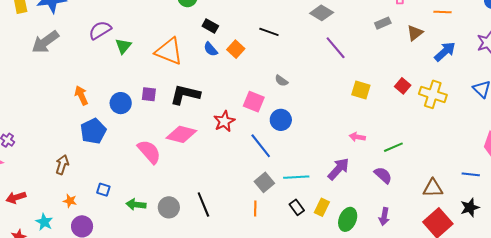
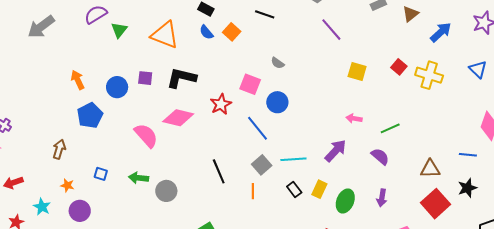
black line: (203, 204) -> (219, 171), moved
green arrow: (136, 205) -> (139, 178), moved

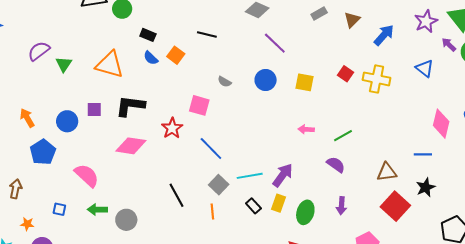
blue circle: (277, 102) -> (266, 80), moved
pink semicircle: (146, 135) -> (87, 175), moved
purple arrow: (336, 151) -> (283, 175), moved

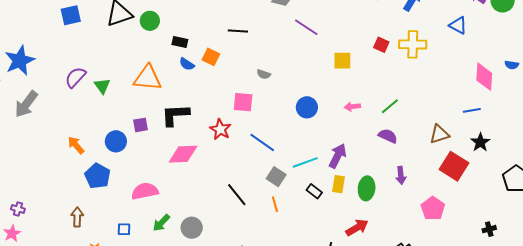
blue circle: (266, 80) -> (307, 107), moved
pink semicircle: (87, 175) -> (145, 191), turned -44
green arrow: (97, 210) -> (161, 223), turned -36

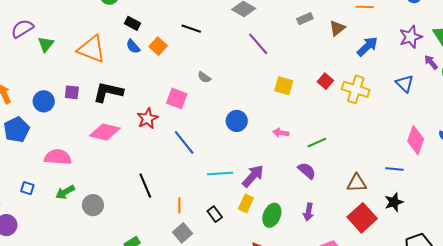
gray square: (276, 177) -> (183, 233), moved
black rectangle: (314, 191) -> (215, 214), moved

